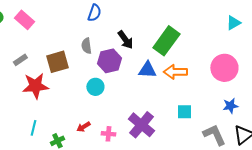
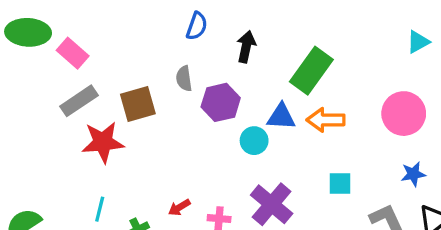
pink rectangle: (24, 20) -> (73, 53), moved
black arrow: (125, 40) -> (246, 47), moved, turned -132
gray rectangle: (20, 60) -> (79, 101), size x1.6
cyan circle: (95, 87) -> (254, 141), moved

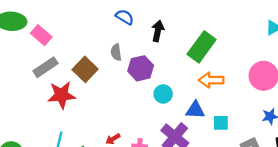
blue semicircle: (197, 26) -> (125, 17), turned -78
brown square: (138, 104) -> (85, 69), turned -30
blue triangle: (281, 117) -> (195, 110), moved

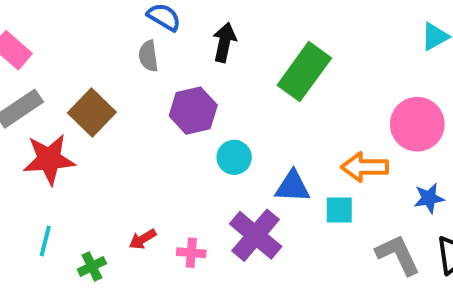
gray semicircle: (116, 52) -> (148, 56), moved
orange arrow: (211, 80) -> (365, 167), moved

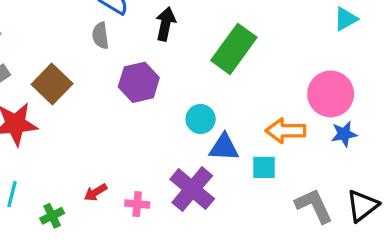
cyan circle: (234, 157) -> (201, 119), moved
blue star: (429, 198) -> (344, 134), moved

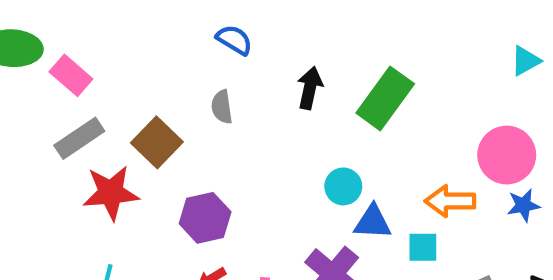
black arrow: (166, 24) -> (310, 88), moved
gray semicircle: (100, 36) -> (222, 107), moved
purple hexagon: (139, 82) -> (205, 218), moved

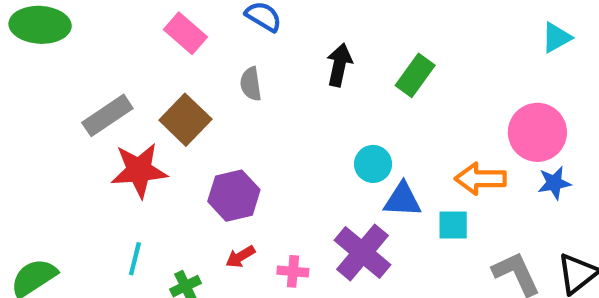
pink rectangle: (71, 75) -> (185, 33), moved
green rectangle: (385, 98) -> (415, 75), size x0.7

